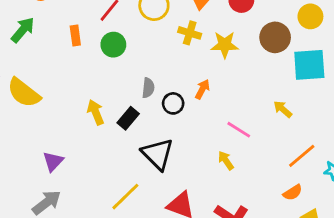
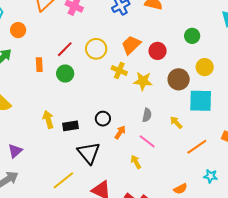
gray semicircle: (148, 88) -> (147, 115), moved
orange arrow: (202, 89) -> (120, 132), moved
yellow arrow: (283, 109) -> (176, 122), moved
black rectangle: (128, 118) -> (70, 126), turned 35
orange line: (302, 156) -> (197, 147), moved

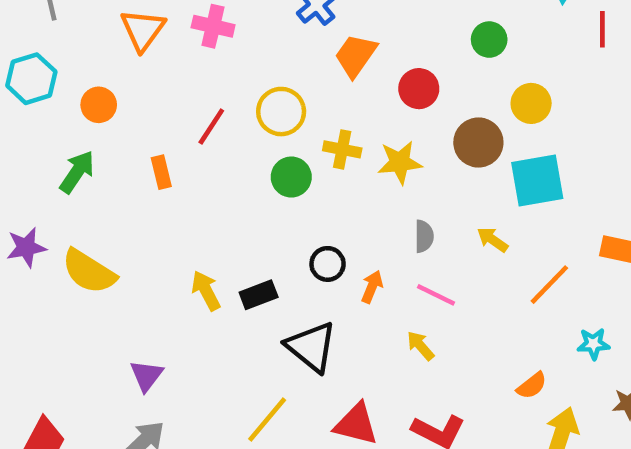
orange trapezoid: (131, 45) -> (356, 55), moved
green circle: (65, 74) -> (291, 177), moved

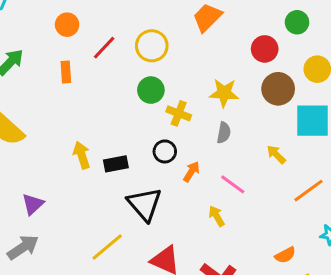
red circle: (419, 89) -> (265, 49), moved
orange circle: (99, 105) -> (67, 25), moved
yellow cross: (342, 149) -> (179, 113), moved
gray semicircle: (424, 236) -> (224, 133), moved

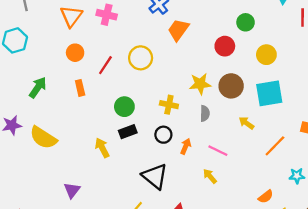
brown circle: (278, 89) -> (231, 86), moved
green circle: (151, 90) -> (124, 107), moved
black rectangle: (116, 164) -> (128, 132), moved

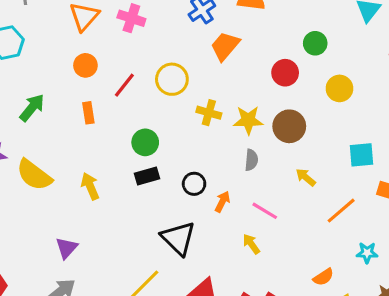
cyan square: (269, 93) -> (361, 155), moved, size x0.7
yellow cross: (169, 105) -> (209, 113), moved
yellow arrow: (102, 148) -> (90, 186), moved

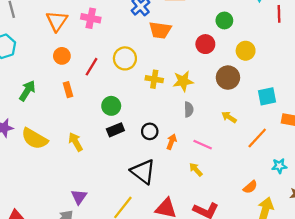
orange trapezoid: (225, 46) -> (160, 30), turned -115
brown circle: (289, 126) -> (228, 78), moved
purple triangle: (67, 248) -> (79, 197), moved

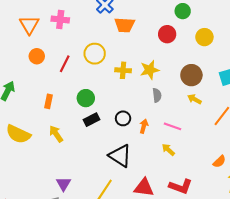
brown circle: (228, 78) -> (191, 75), moved
orange rectangle: (68, 90) -> (48, 101), moved, turned 32

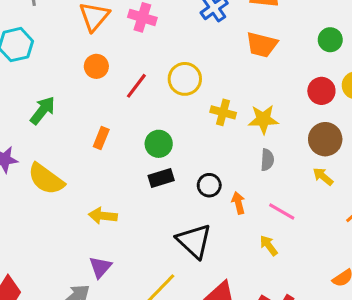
orange trapezoid: (125, 25) -> (262, 45), moved
red circle: (167, 34) -> (321, 91), moved
orange arrow: (144, 126) -> (238, 203), turned -40
yellow arrow: (56, 134) -> (103, 216), moved, turned -60

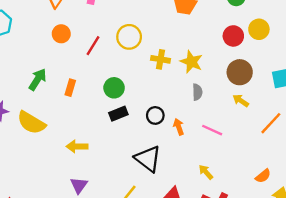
green arrow: (43, 110) -> (37, 79), moved
yellow star: (263, 119) -> (191, 62), turned 30
yellow arrow: (269, 245) -> (206, 172), moved

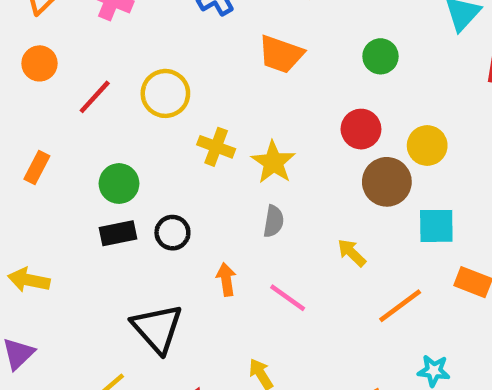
yellow circle: (259, 29) -> (427, 146), moved
brown circle: (240, 72) -> (387, 182), moved
black circle: (155, 115) -> (172, 233), moved

